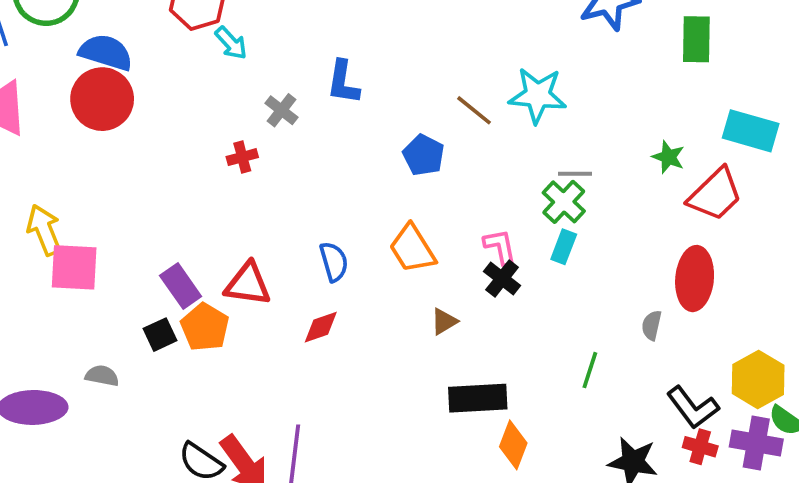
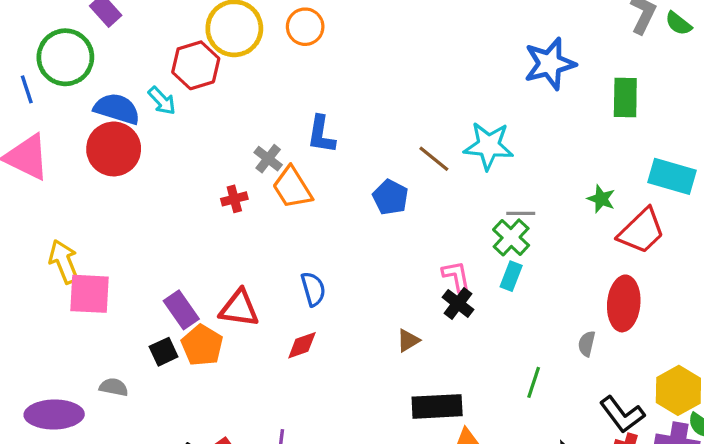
cyan arrow: (231, 43) -> (162, 101), moved
orange trapezoid: (412, 249) -> (292, 188), moved

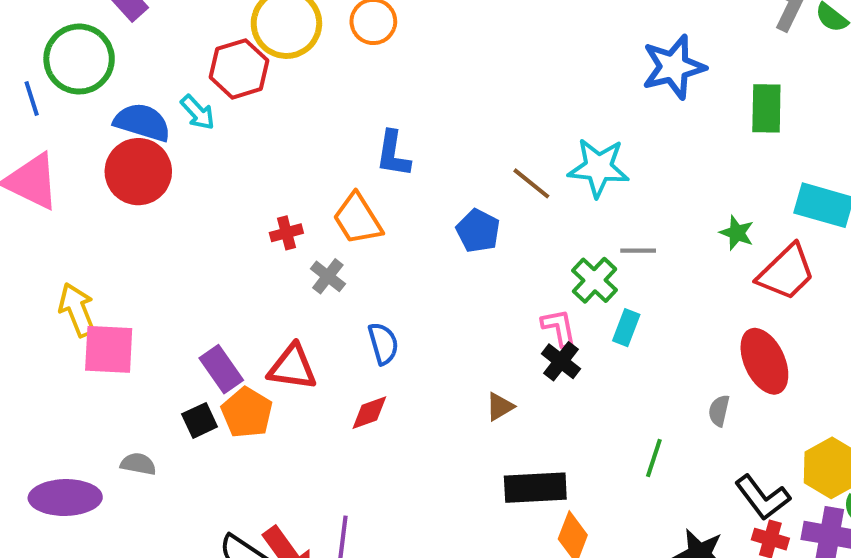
gray cross: (268, 159) -> (328, 276), moved
green cross: (511, 237) -> (595, 280), moved
red ellipse: (624, 303) -> (764, 361), turned -30

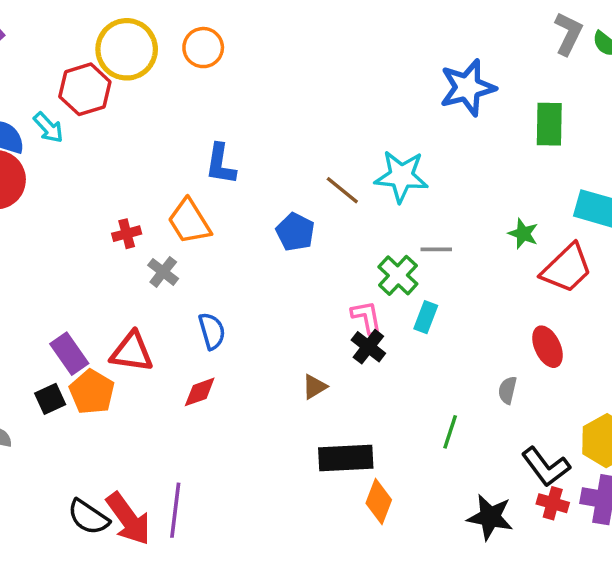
red ellipse: (764, 361) -> (547, 347), size x0.7

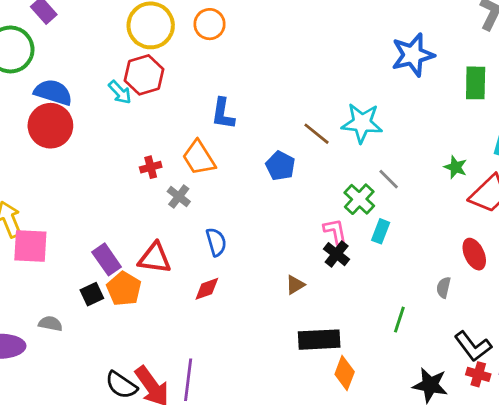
red hexagon: (85, 89) -> (144, 75), moved
cyan arrow: (48, 128) -> (120, 92), moved
gray line: (436, 249) -> (389, 179), turned 45

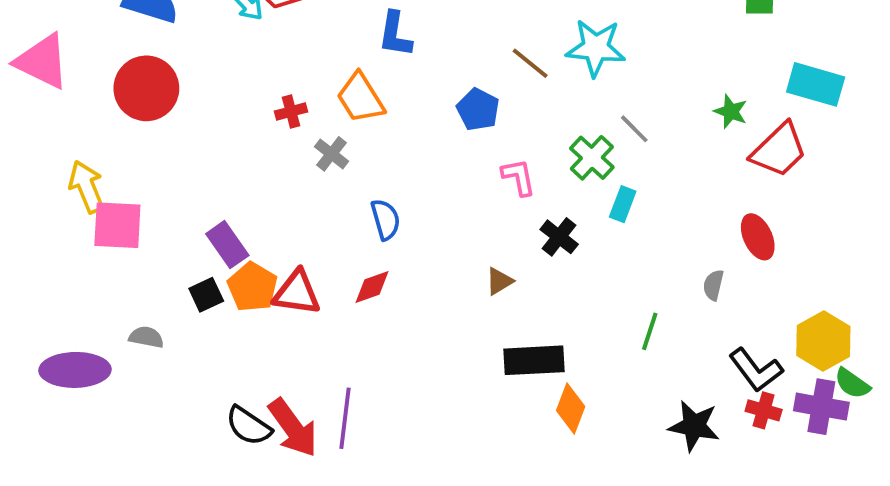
red circle: (50, 126) -> (146, 88), moved
pink L-shape: (335, 231) -> (519, 177), moved
red triangle: (155, 258) -> (297, 293), moved

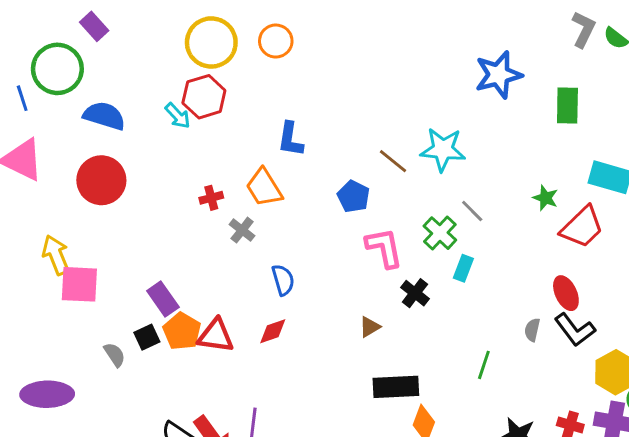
pink L-shape: (519, 177) -> (384, 248), size x1.4
gray semicircle: (146, 337) -> (115, 355), moved, turned 45
black L-shape: (756, 370) -> (575, 330), moved

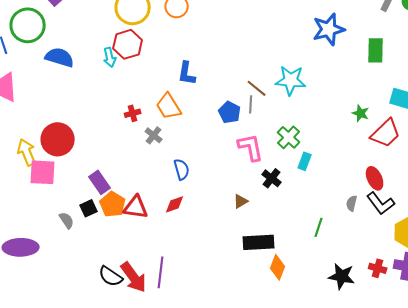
cyan arrow: (178, 116) -> (110, 57), turned 30
red circle: (101, 180) -> (58, 139), moved
gray line: (472, 211) -> (251, 104), moved, turned 48

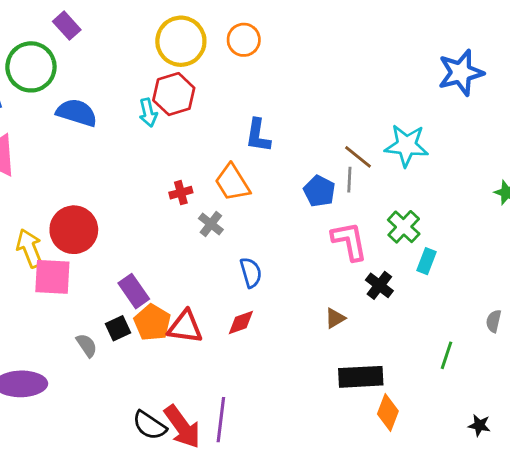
black star: (342, 276) -> (479, 425), size x0.6

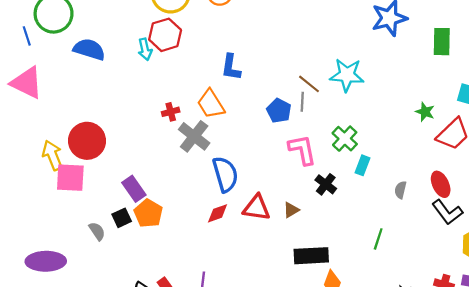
gray cross: (211, 224) -> (194, 136), size x1.6
blue semicircle: (251, 273) -> (225, 174), size x1.5
gray semicircle: (494, 321) -> (400, 190), moved
red triangle: (185, 327) -> (257, 208), moved

